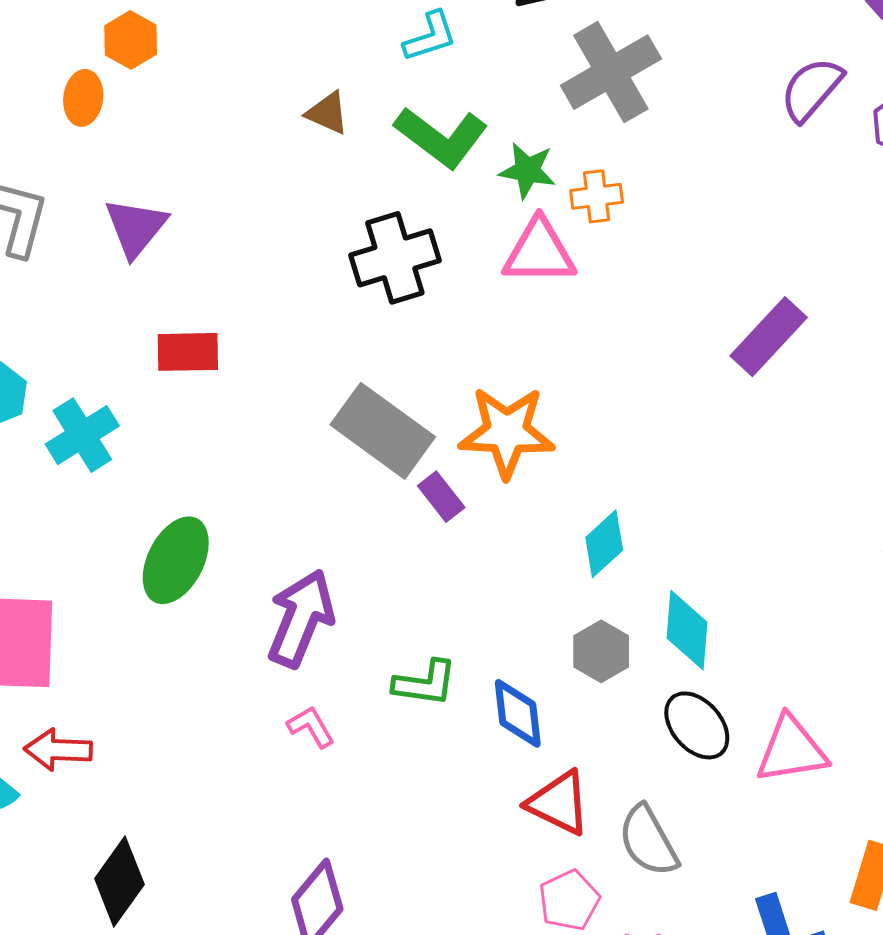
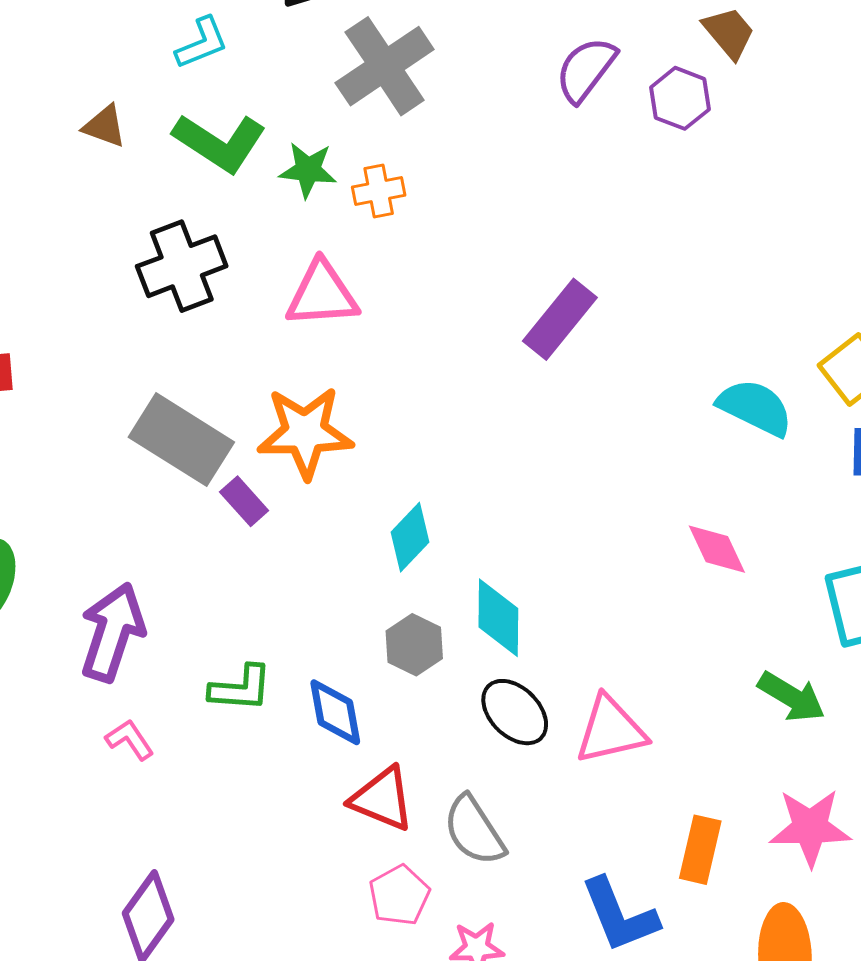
pink triangle: (539, 252) -> (322, 294), moved

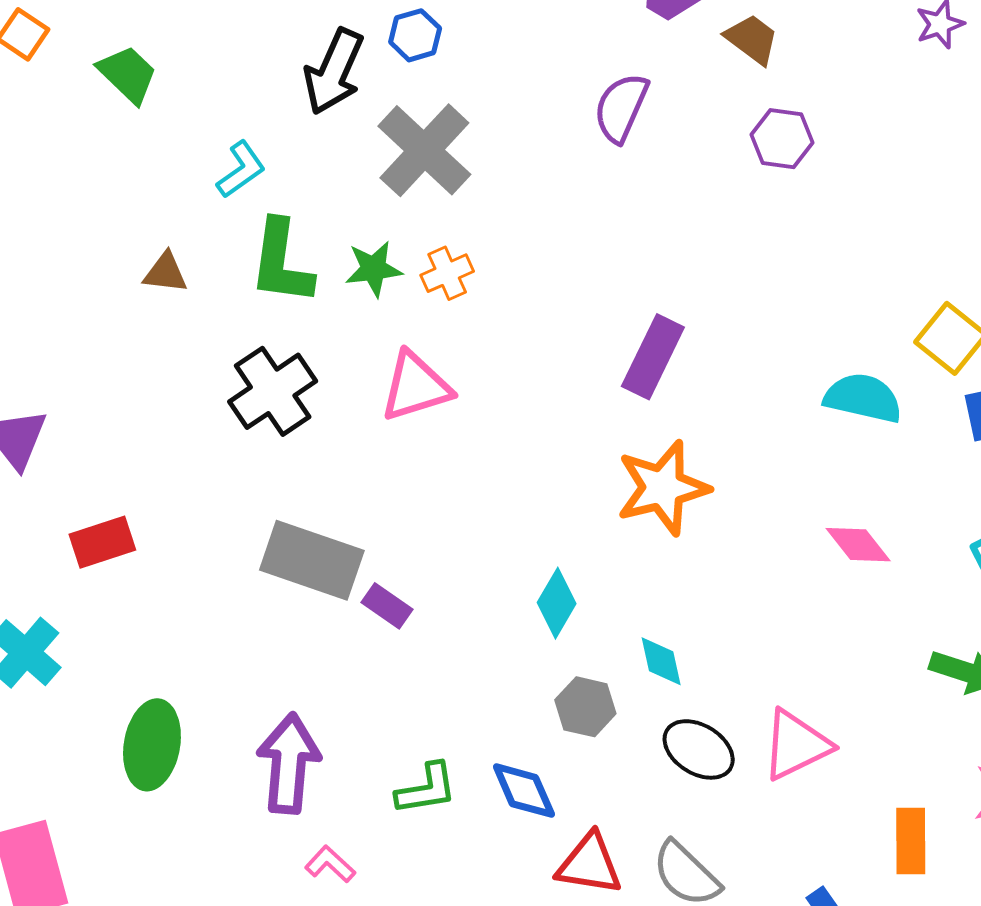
purple hexagon: (680, 98) -> (782, 139), moved
green L-shape: (220, 143) -> (281, 262), turned 78
orange star: (305, 432) -> (663, 488), moved
cyan diamond: (498, 618) -> (661, 661), size x0.7

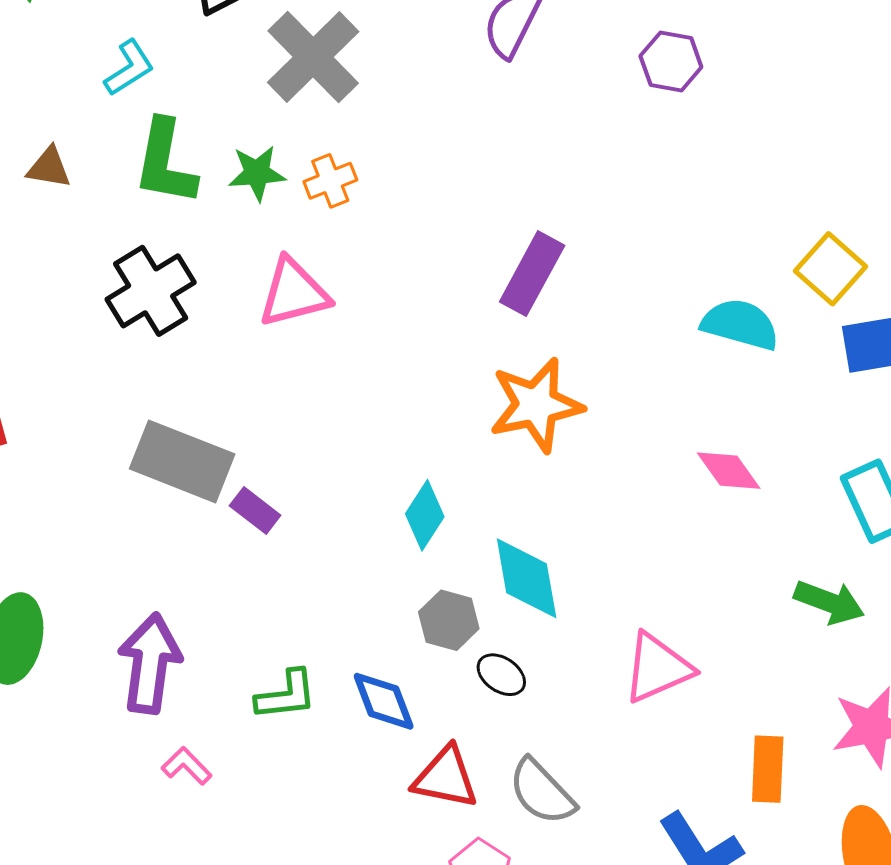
cyan diamond: (661, 661) -> (527, 578), size x1.6
black ellipse: (699, 749) -> (501, 675), moved, size x0.7

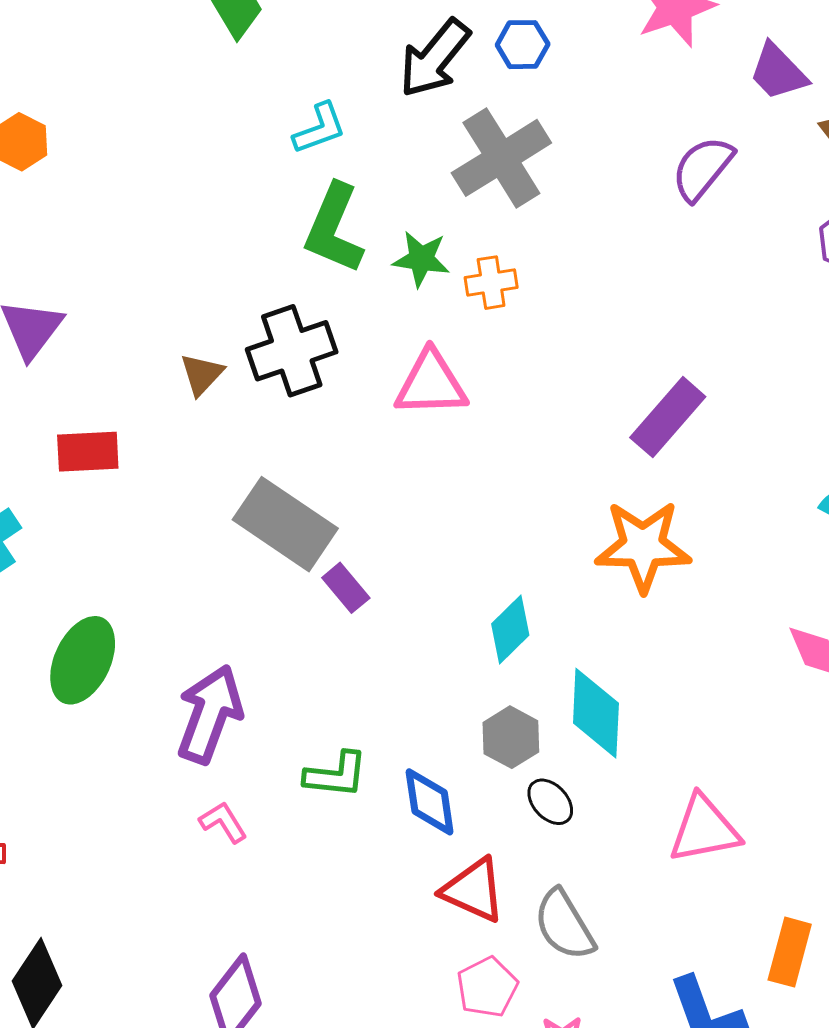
brown triangle: (49, 168) -> (202, 374), moved, turned 51

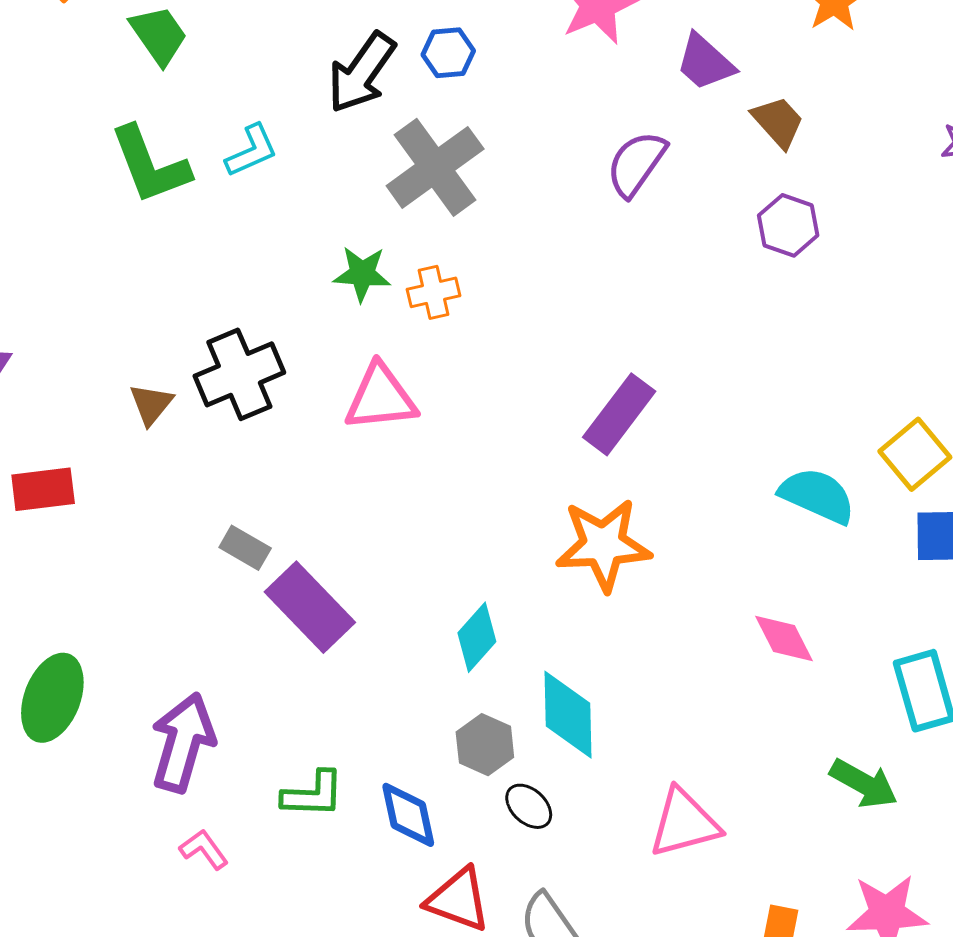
green L-shape: (334, 229) -> (150, 165), moved, turned -40
gray rectangle: (285, 524) -> (245, 548), size x0.5
purple rectangle: (346, 588) -> (310, 607), size x1.8

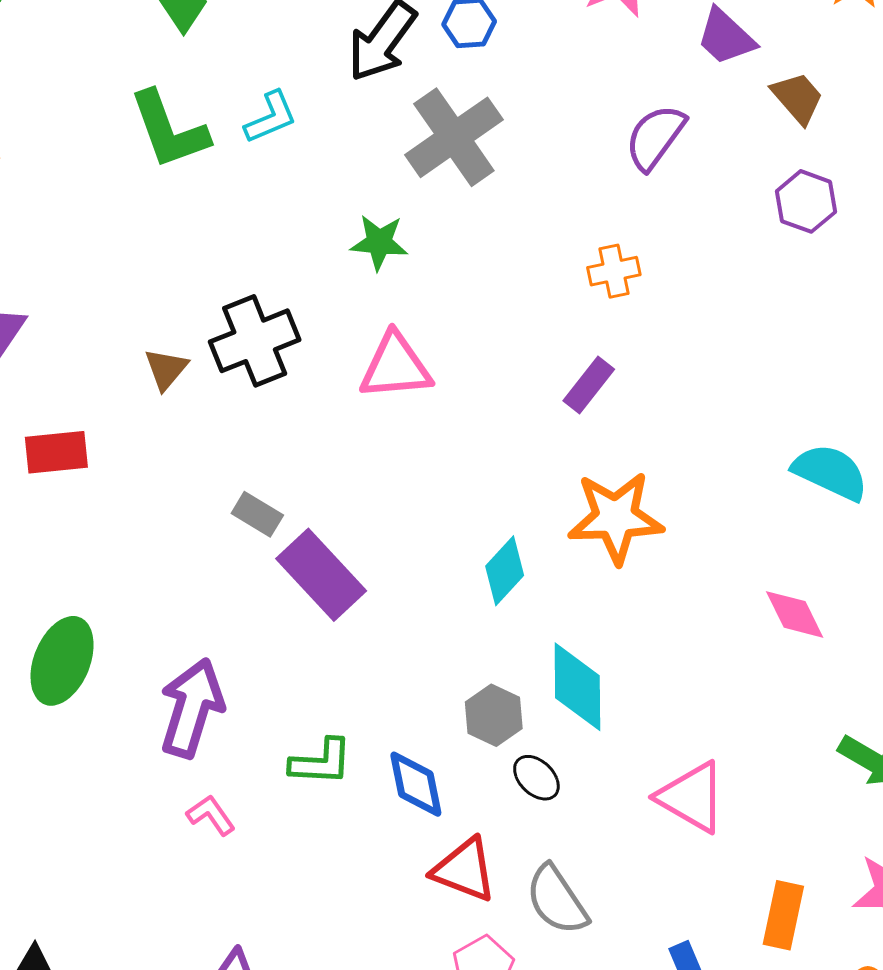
orange cross: (433, 292) -> (614, 271), moved
purple rectangle: (619, 414) -> (589, 385), moved, size x0.7
cyan diamond: (477, 637) -> (505, 571), moved
pink triangle: (684, 823) -> (692, 797), turned 44

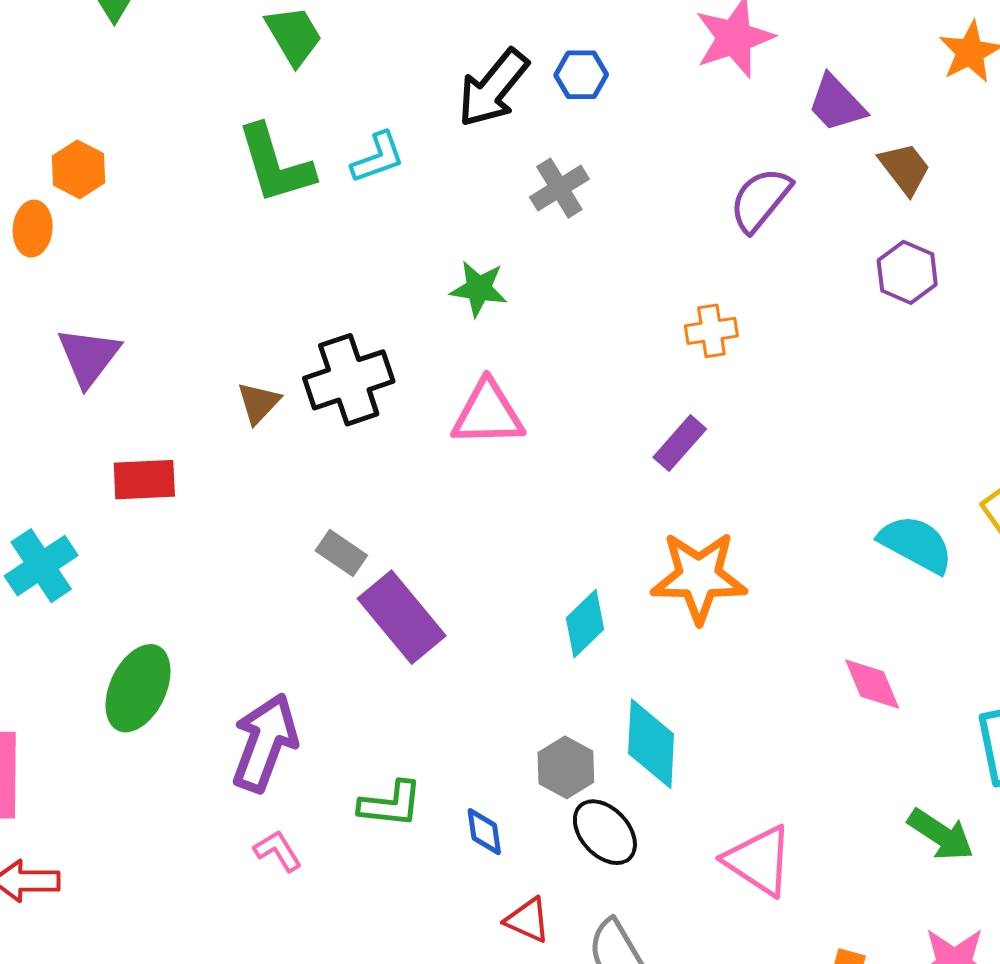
gray cross: (454, 137) -> (559, 188), size x0.6
black ellipse: (536, 778) -> (605, 832), size x1.4
blue diamond: (416, 784) -> (484, 832), size x0.7
red triangle: (464, 870) -> (528, 920), size x0.7

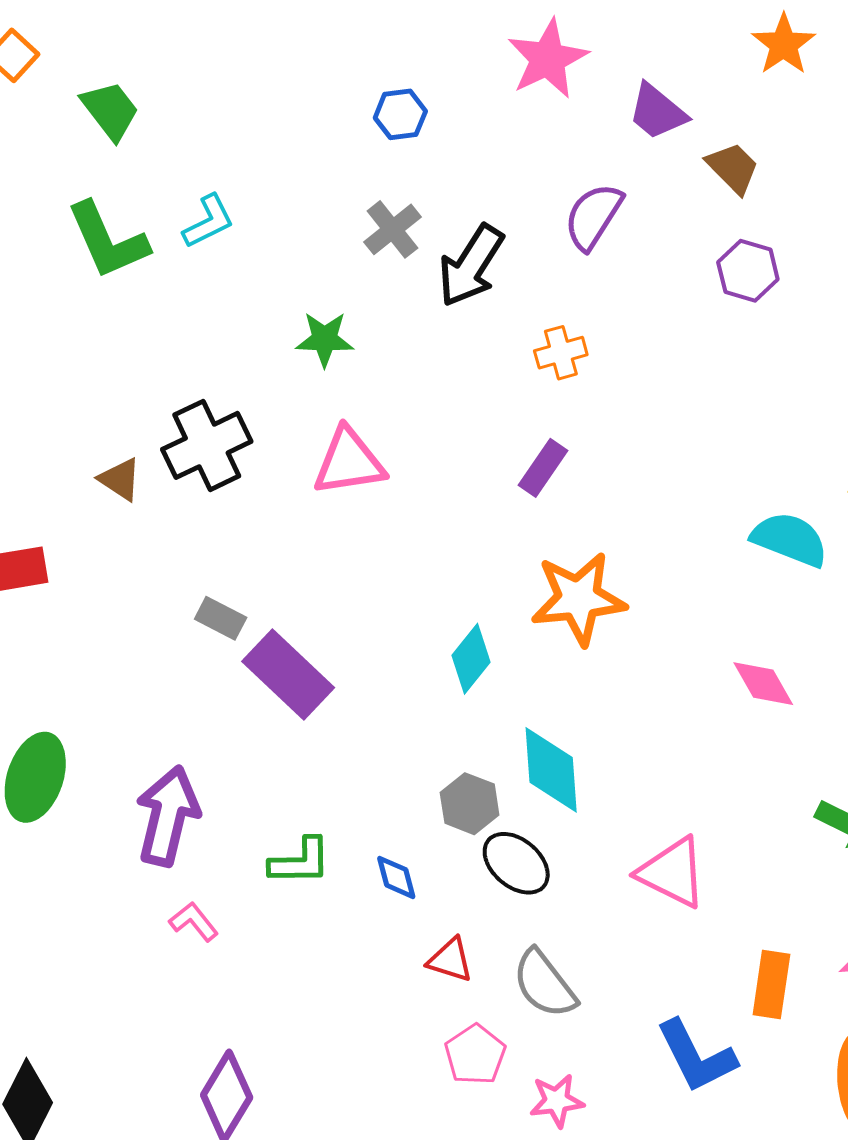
black arrow: (493, 88) -> (471, 266), moved
brown triangle: (259, 403) -> (120, 479), turned -33

